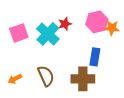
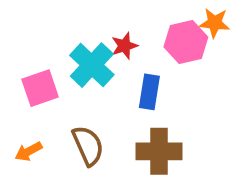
orange star: (112, 28) -> (215, 23), moved
pink square: (19, 33) -> (40, 88), moved
blue rectangle: (95, 57) -> (149, 92), moved

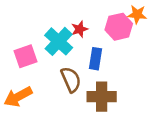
brown semicircle: (88, 146) -> (71, 80), moved
orange arrow: (29, 151) -> (18, 97), size x1.6

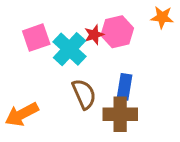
pink hexagon: (119, 27) -> (117, 32), moved
pink square: (25, 56) -> (36, 38), moved
blue rectangle: (95, 59) -> (124, 87), moved

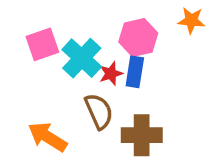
red star: (94, 35) -> (111, 74), moved
blue rectangle: (124, 87) -> (135, 72), moved
orange arrow: (22, 114) -> (47, 137), moved, turned 60

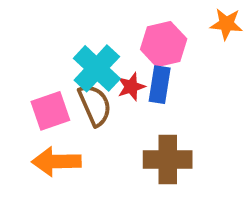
pink square: (42, 44) -> (50, 111), moved
brown semicircle: (99, 111) -> (95, 105), moved
orange arrow: (47, 137) -> (56, 161), turned -33

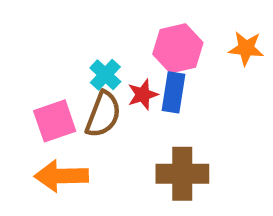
orange star: (226, 24) -> (246, 48), moved
cyan cross: (97, 68) -> (105, 75), size x0.6
brown semicircle: (95, 105) -> (103, 114), turned 45

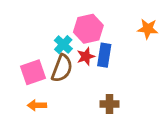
pink hexagon: (178, 48) -> (88, 29), moved
brown cross: (182, 174) -> (109, 104), size x0.6
orange arrow: (61, 176) -> (37, 105), size x0.6

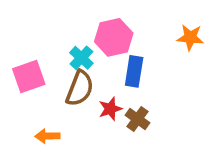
red star: (86, 56) -> (110, 109), moved
pink square: (33, 72) -> (29, 77), moved
brown cross: (109, 104) -> (138, 119), moved, turned 36

